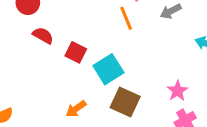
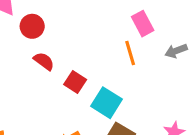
cyan square: (108, 69) -> (106, 103), turned -32

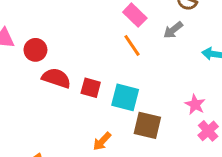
red semicircle: (44, 61) -> (56, 78), size x1.4

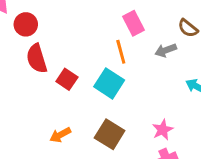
red semicircle: (56, 78) -> (37, 59), turned -144
cyan square: (125, 97) -> (109, 83), moved

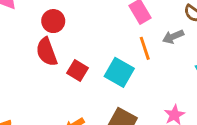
red circle: (26, 24) -> (53, 21), moved
orange line: (121, 52) -> (145, 48), moved

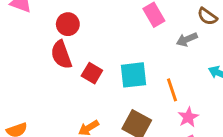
orange line: (145, 48) -> (172, 90), moved
cyan square: (119, 72) -> (134, 75), turned -36

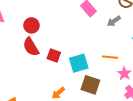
cyan square: (134, 75) -> (79, 63), moved
orange line: (172, 90) -> (110, 57), turned -56

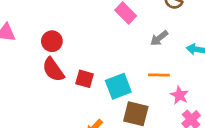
gray arrow: (114, 21) -> (159, 38), moved

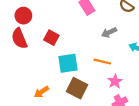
red square: (85, 79) -> (51, 38), moved

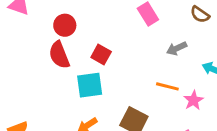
cyan square: (68, 63) -> (90, 85), moved
pink star: (115, 81) -> (193, 100), moved

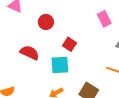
red semicircle: (59, 55) -> (30, 53), moved, turned 132

